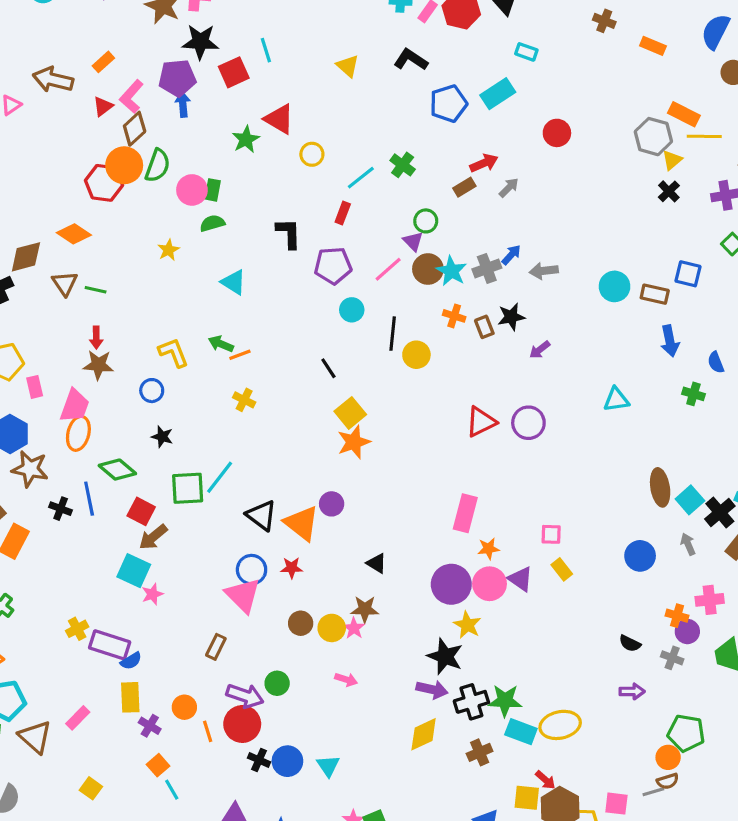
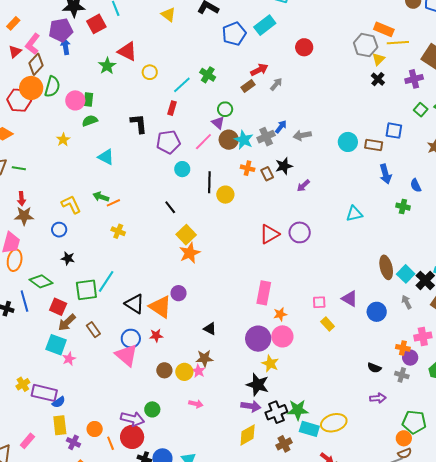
purple triangle: (520, 579) -> (350, 299), moved
brown rectangle: (216, 647) -> (93, 330), moved, turned -56

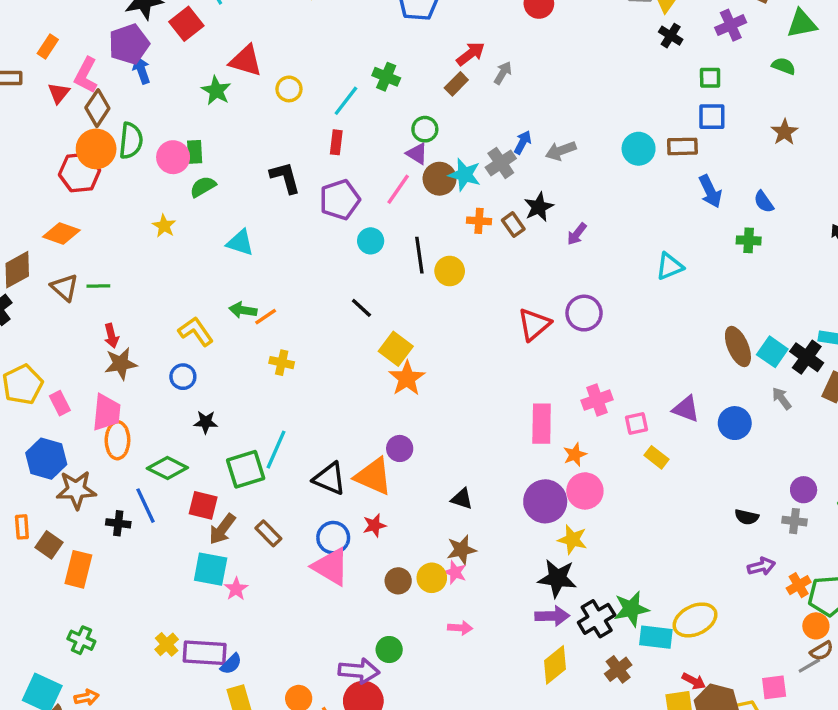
green square: (421, 110) -> (710, 78), moved, turned -32
pink cross: (423, 336) -> (597, 400), moved
orange cross: (403, 348) -> (799, 585), moved, turned -32

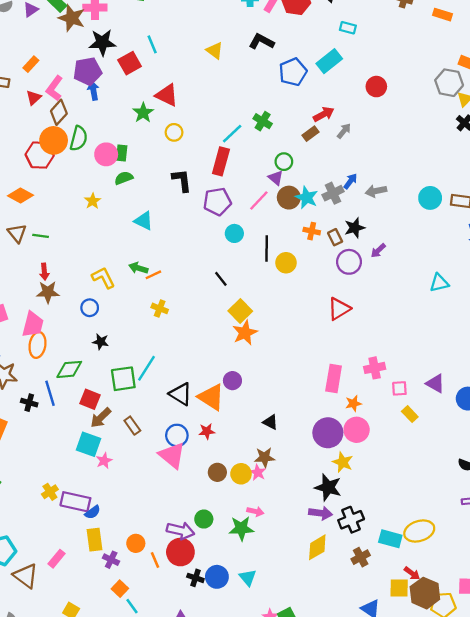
yellow circle: (289, 89) -> (174, 132), moved
red rectangle: (336, 142) -> (221, 161), size x1.6
purple circle: (584, 313) -> (349, 262), moved
green diamond: (167, 468) -> (69, 369), turned -40
green star: (631, 609) -> (241, 528), moved

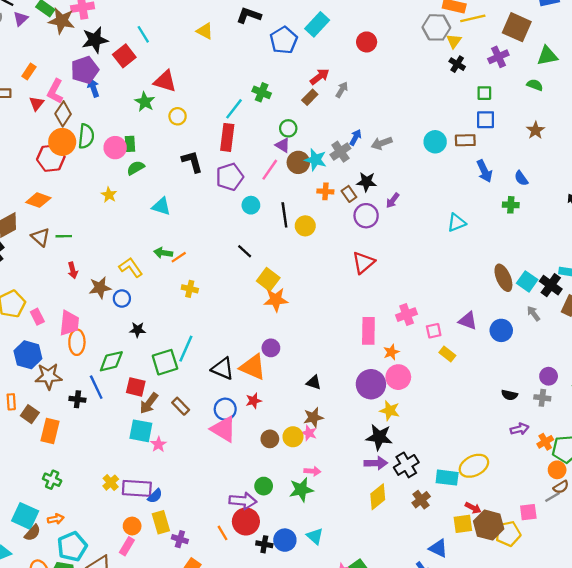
black star: (355, 228) -> (367, 182), turned 30
brown star: (48, 292) -> (100, 288), moved
orange star: (245, 333) -> (276, 300), turned 30
orange circle: (136, 543) -> (132, 526), moved

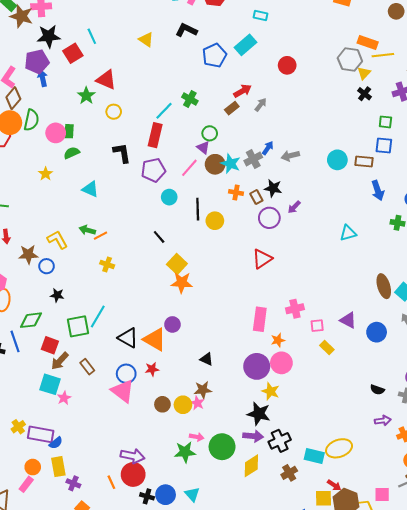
green circle: (264, 486) -> (222, 447), moved, size x1.6

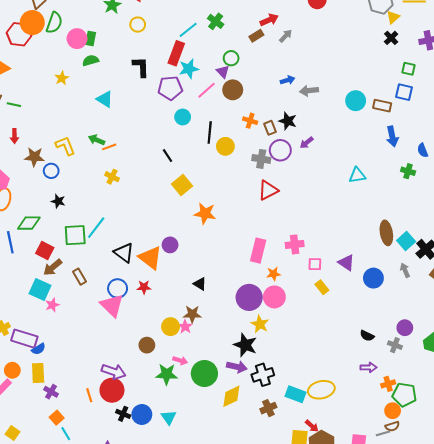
blue arrow: (268, 148) -> (288, 80), turned 32
gray cross: (253, 159) -> (261, 159), moved, turned 30
cyan star: (231, 164) -> (189, 69), moved, turned 30
orange star: (182, 283) -> (205, 213), moved
brown circle: (162, 404) -> (147, 345), moved

